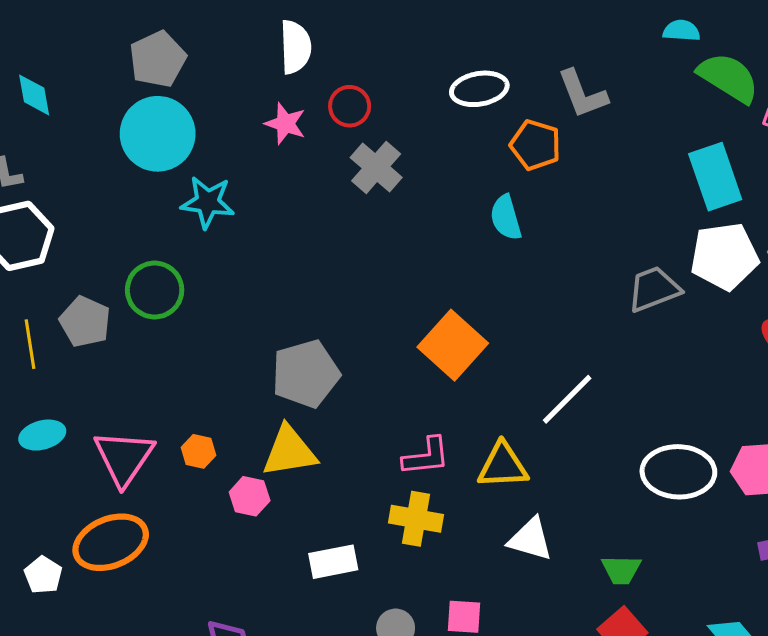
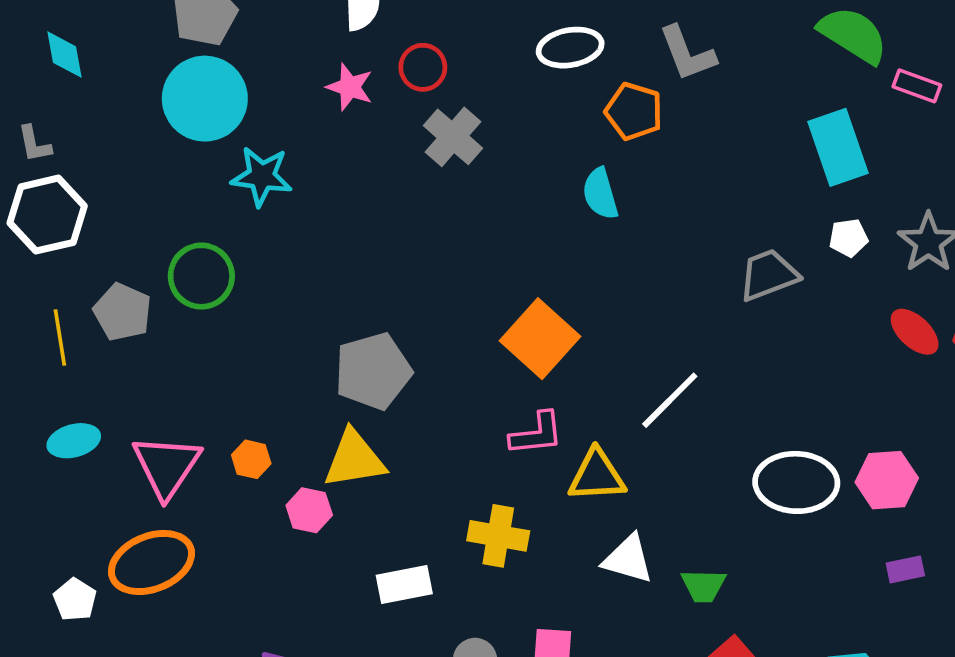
white pentagon: (724, 256) -> (848, 238), size x0.5
pink L-shape: (426, 456) -> (536, 434), moved
green trapezoid: (621, 570) -> (703, 586), moved

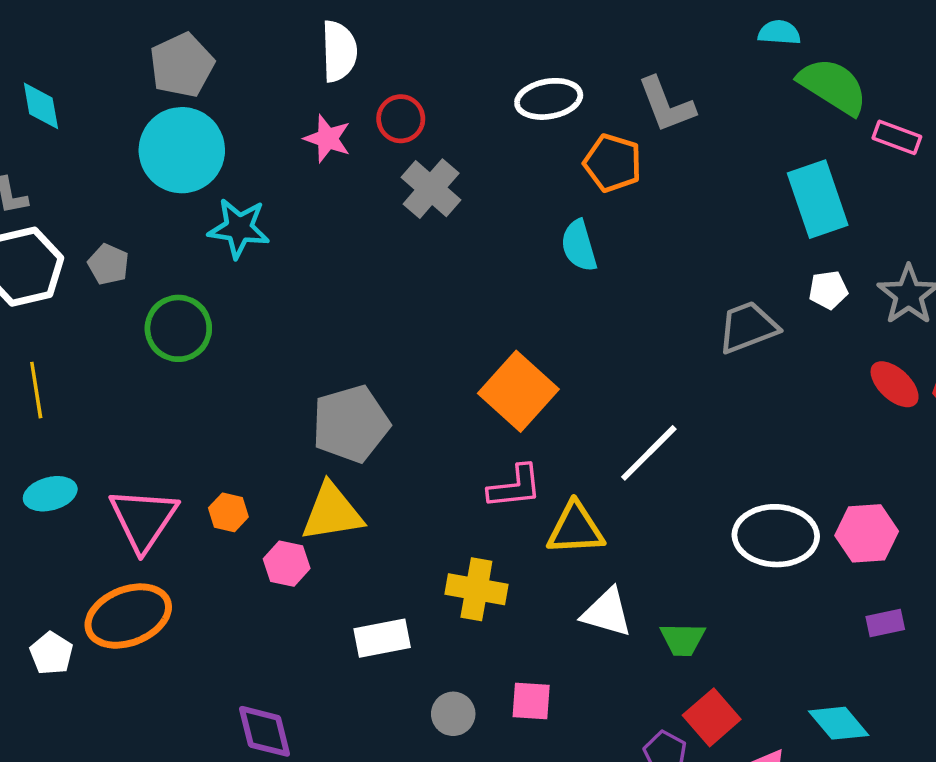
gray pentagon: (122, 312) -> (108, 264), moved, size x0.7

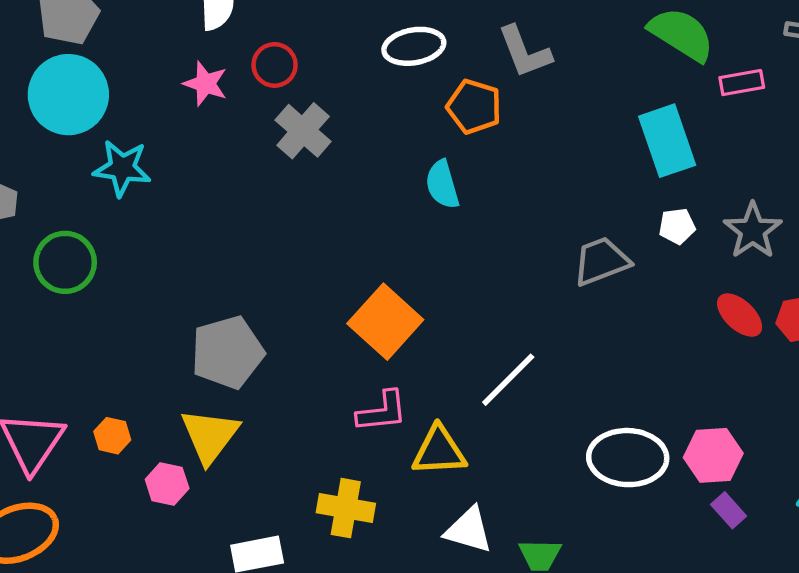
pink rectangle: (897, 137) -> (742, 83), turned -30
yellow triangle: (332, 512) -> (210, 436), turned -44
purple rectangle: (885, 623) -> (729, 510), moved, turned 60

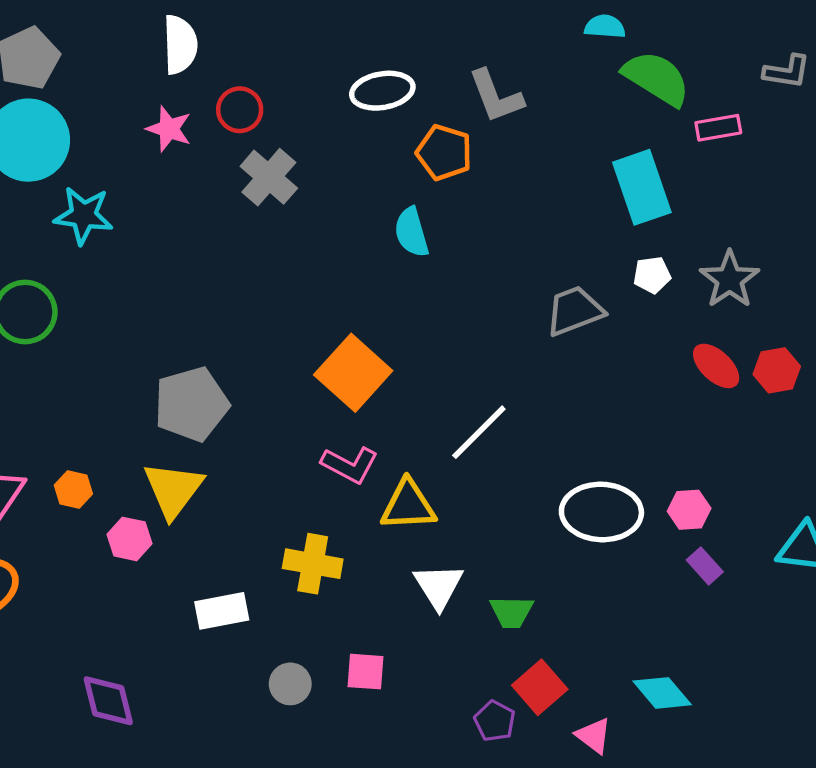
pink L-shape: (382, 412) -> (350, 465), turned 34
pink hexagon: (713, 455) -> (689, 510), size x0.7
white triangle: (469, 530) -> (439, 586), turned 42

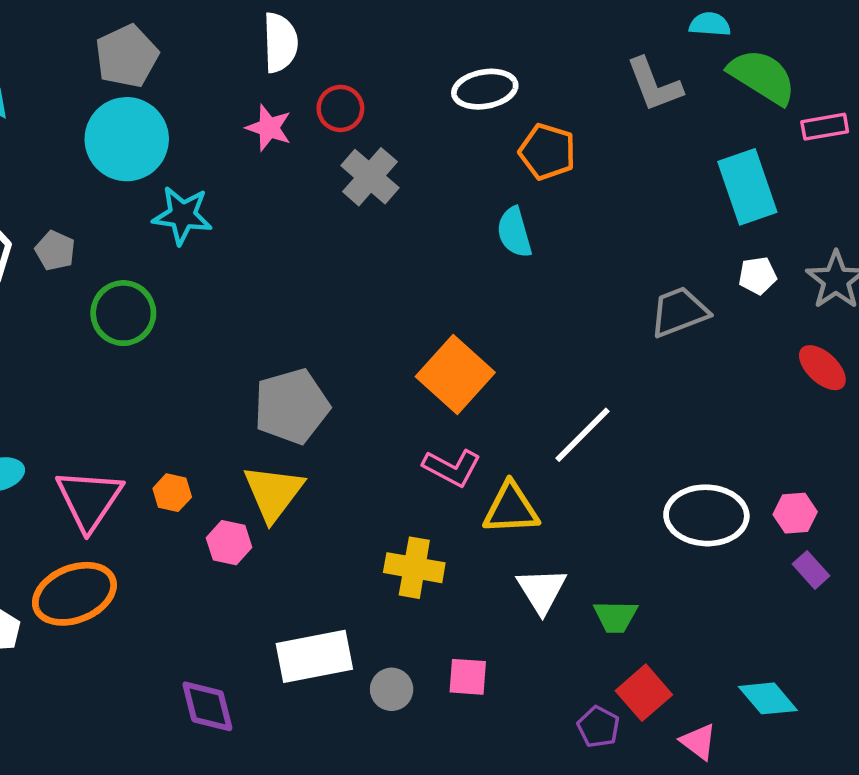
gray L-shape: (496, 96) -> (654, 85), moved
white rectangle: (222, 611) -> (314, 656), moved, size x1.4

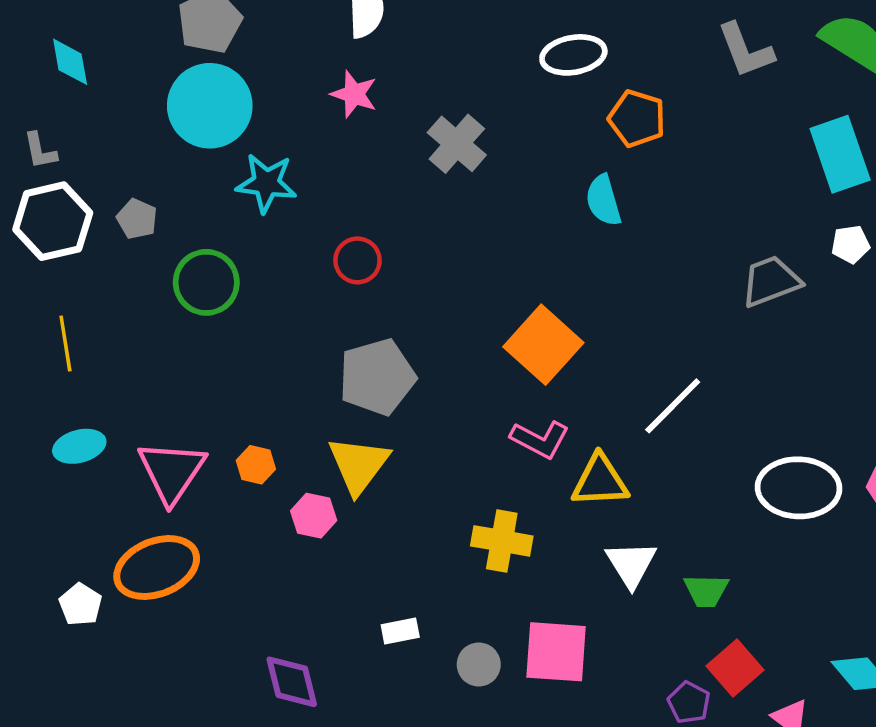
red circle: (340, 108) -> (358, 260), moved
white rectangle: (314, 656) -> (400, 631), size x0.5
pink square: (468, 677) -> (556, 652), size x1.6

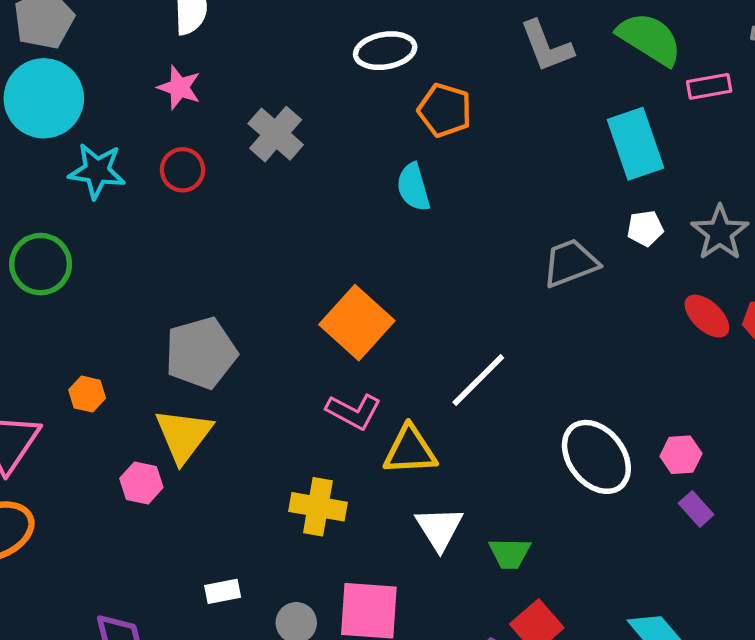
red circle: (358, 260) -> (183, 170), moved
orange hexagon: (256, 465) -> (87, 394), moved
white ellipse: (799, 488) -> (596, 457), turned 50

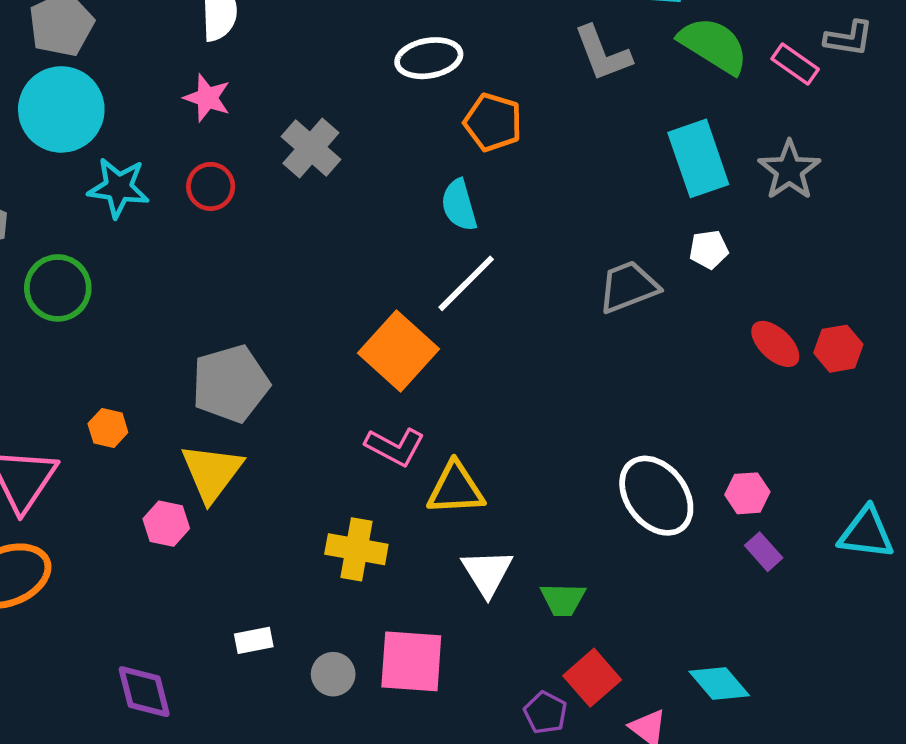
pink rectangle: (709, 86) -> (795, 64), moved, turned 45
gray star: (720, 233) -> (789, 170), moved
white line: (478, 380) -> (466, 283), moved

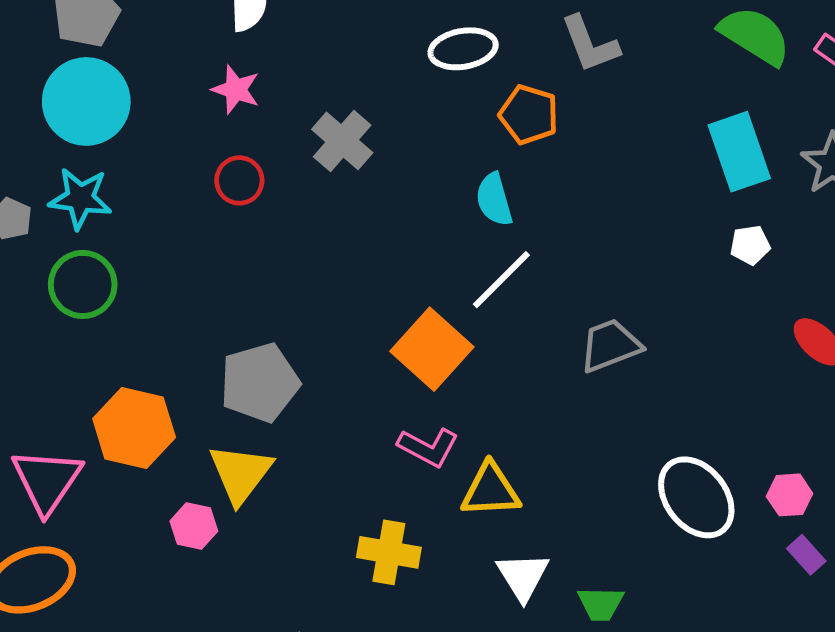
gray L-shape: (603, 53) -> (590, 44), moved
cyan star: (118, 188) -> (80, 198), moved
gray trapezoid: (628, 287) -> (610, 345), moved
orange hexagon: (108, 428) -> (134, 428), size x2.0

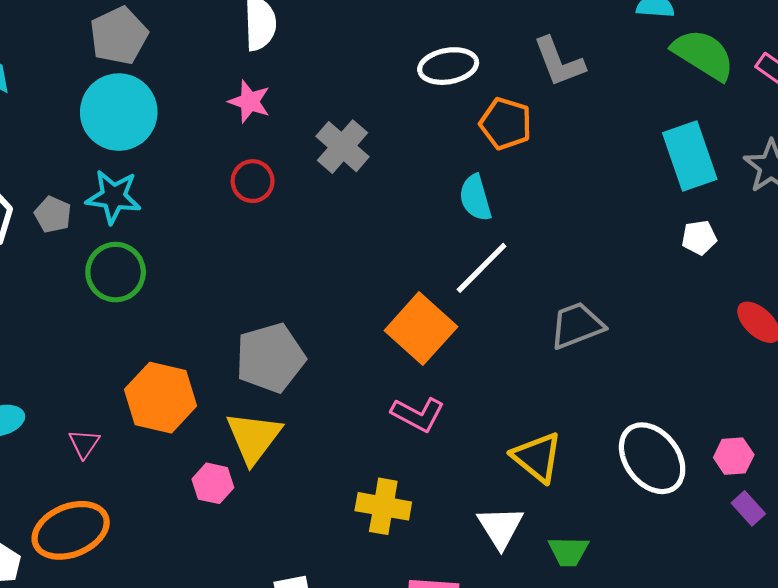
pink triangle: (47, 481) -> (84, 444), size x0.5
yellow triangle: (491, 490) -> (537, 457), moved, turned 42

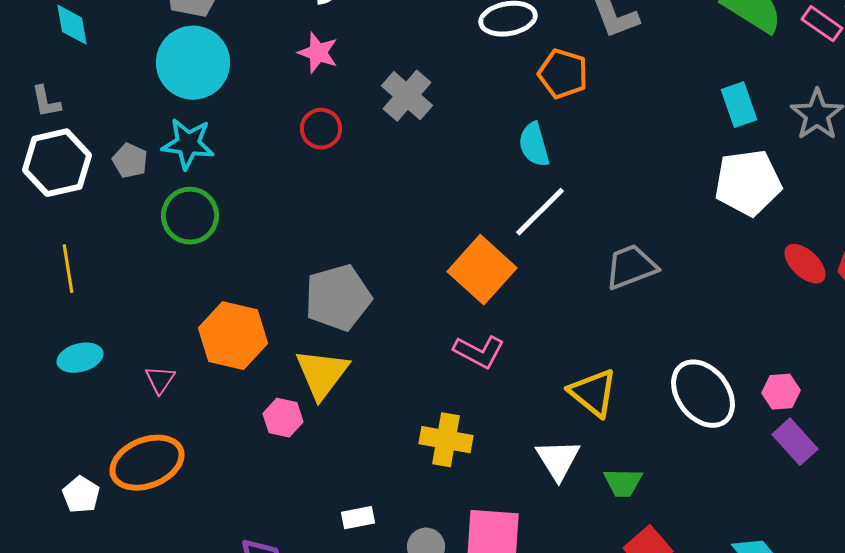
cyan rectangle: (690, 156) -> (739, 105), size x0.7
white pentagon: (699, 238) -> (748, 183), size x2.0
purple rectangle: (748, 508) -> (795, 442), size x1.4

